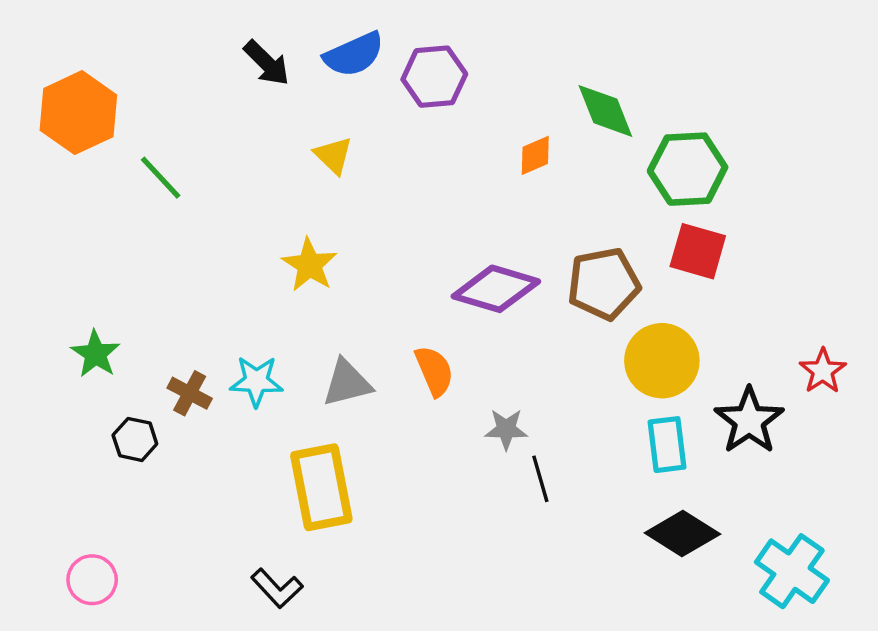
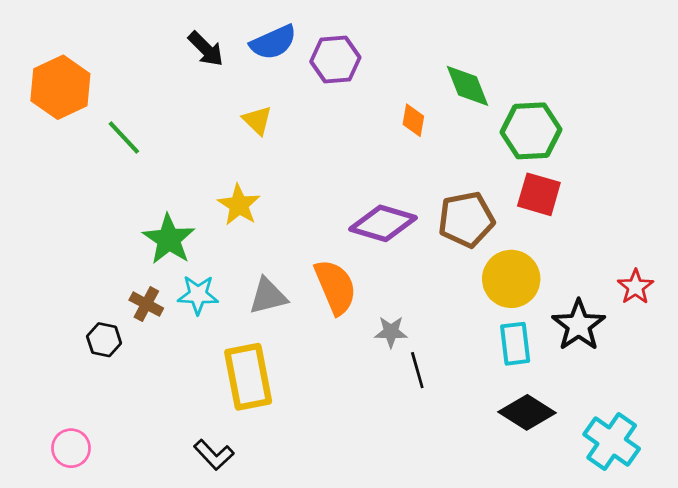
orange diamond: (535, 155) -> (413, 120), turned -56
green star: (96, 354) -> (169, 239), moved, size x1.4
orange semicircle: (434, 371) -> (335, 287), size x1.4

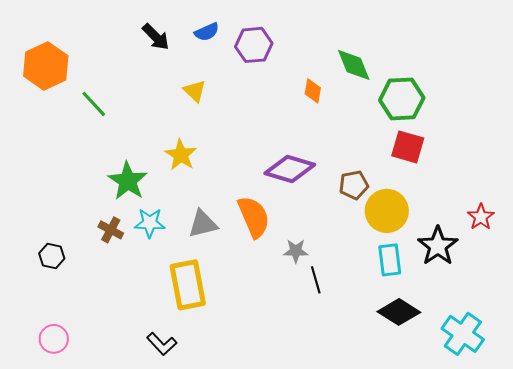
blue semicircle: (273, 42) -> (207, 32), size x0.7
brown pentagon: (466, 219) -> (354, 185), moved, size x0.7
black hexagon: (104, 340) -> (52, 256), moved

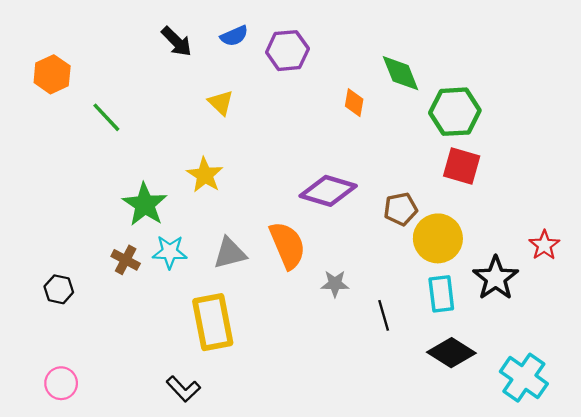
orange hexagon: (46, 66) -> (52, 74), size x0.7
black line: (316, 280) -> (384, 315), moved

